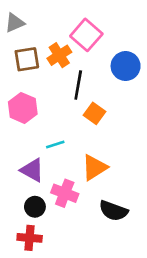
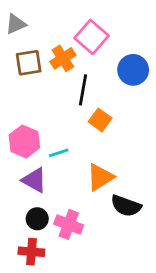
pink hexagon: (23, 108) -> (24, 141), moved
pink cross: (65, 193) -> (69, 224), moved
black semicircle: (113, 211) -> (126, 206), moved

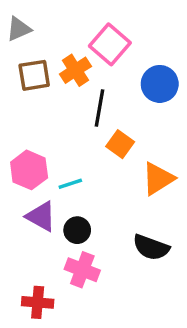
orange triangle: (100, 177) -> (158, 179), moved
black circle: (37, 219) -> (77, 230), moved

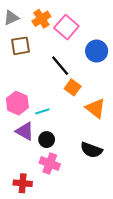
orange cross: (75, 70) -> (41, 19), moved
black line: (100, 108) -> (60, 66), turned -50
orange triangle: (158, 179) -> (96, 108), turned -50

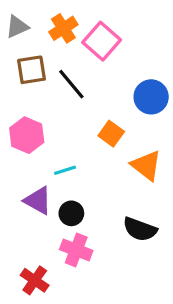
blue circle: (97, 51) -> (151, 97), moved
black line: (60, 66) -> (71, 84), moved
pink hexagon: (17, 103) -> (27, 135), moved
red cross: (23, 183) -> (35, 280), turned 30

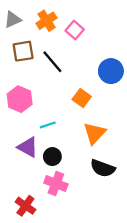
pink square: (102, 41) -> (75, 30), size x0.7
orange triangle: (146, 165) -> (95, 133), moved, turned 35

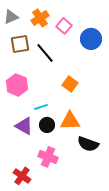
blue circle: (111, 71) -> (91, 39), moved
orange triangle: (95, 133) -> (70, 121), moved, turned 45
black circle: (52, 157) -> (47, 125), moved

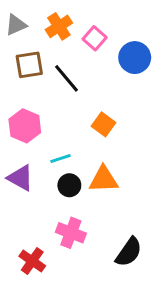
purple triangle: (24, 126) -> (20, 178), moved
black semicircle: (88, 144) -> (129, 252), moved, turned -75

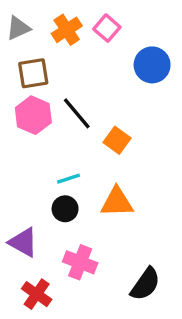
pink square: (95, 38) -> (107, 28), moved
black line: (66, 78) -> (77, 113), moved
pink hexagon: (25, 126) -> (33, 115), moved
purple triangle: (20, 178) -> (23, 242), moved
black circle: (69, 185) -> (65, 209), moved

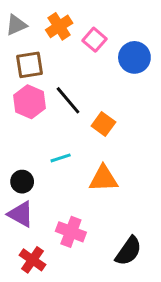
pink square: (107, 28) -> (95, 40), moved
black circle: (65, 209) -> (22, 182), moved

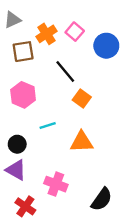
orange cross: (59, 26) -> (46, 34), moved
black line: (68, 100) -> (65, 71), moved
pink hexagon: (30, 102) -> (23, 95), moved

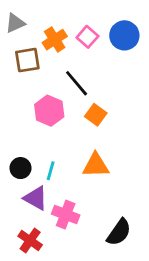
blue circle: (106, 46) -> (124, 35), moved
pink hexagon: (23, 95) -> (49, 111), moved
cyan line: (48, 125) -> (51, 171), moved, turned -56
purple triangle: (16, 170) -> (36, 198), moved

